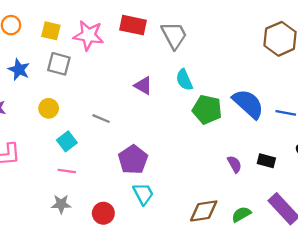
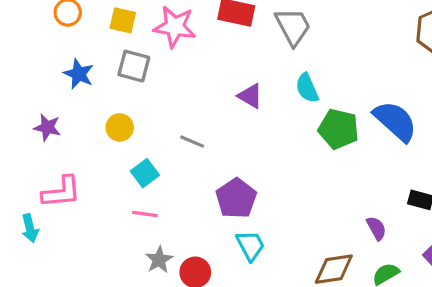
purple semicircle: (234, 164) -> (376, 228), moved
gray star: (61, 204) -> (159, 260), moved, turned -30

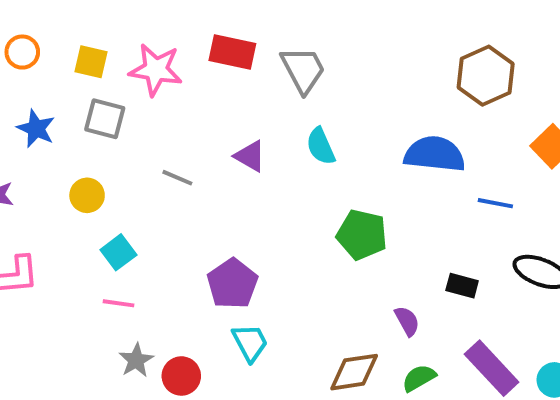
blue semicircle: (395, 121) -> (435, 154), moved, turned -36
green pentagon: (339, 129) -> (362, 235), moved
gray line: (192, 142) -> (177, 178), moved

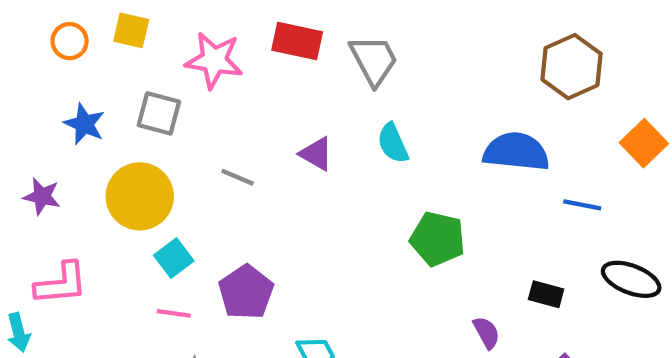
yellow square: (91, 62) -> (131, 30), moved
yellow circle: (87, 195) -> (140, 196), size x1.8
purple pentagon: (232, 284) -> (246, 292), moved

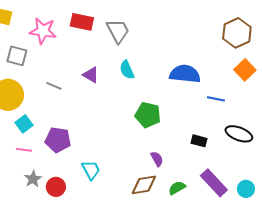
brown hexagon: (572, 67) -> (237, 33), moved
purple pentagon: (246, 292) -> (58, 140), turned -30
purple semicircle: (486, 332) -> (157, 159), moved

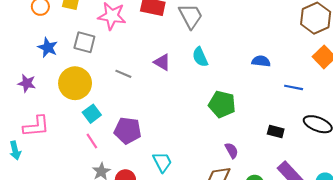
blue semicircle: (185, 74) -> (261, 61), size x0.6
pink line: (24, 150) -> (92, 141), turned 49

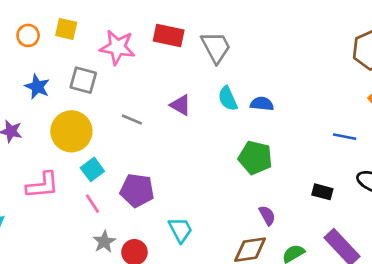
blue semicircle: (261, 61) -> (262, 104), moved
pink L-shape: (36, 126) -> (43, 185), moved

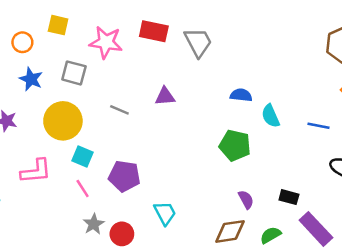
orange circle: (28, 35) -> (22, 42), moved
cyan semicircle: (228, 99) -> (271, 116), moved
purple triangle: (180, 105) -> (165, 96), turned -35
cyan square: (92, 169) -> (83, 157), turned -30
black rectangle: (322, 192) -> (289, 197), moved

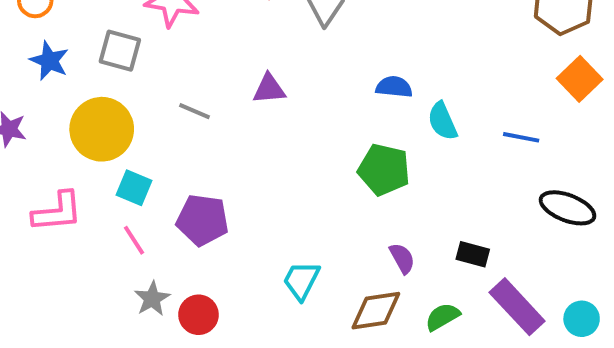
cyan trapezoid: (165, 213) -> (301, 280), moved, turned -125

